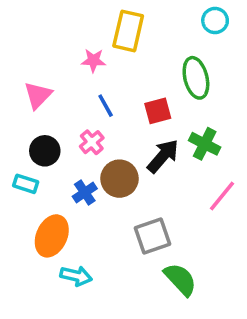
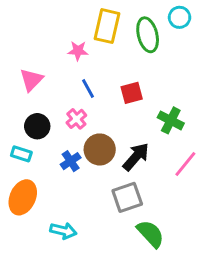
green ellipse: (196, 78) -> (148, 35), moved
black arrow: (163, 156) -> (136, 157), moved
orange ellipse: (52, 236) -> (23, 197), moved

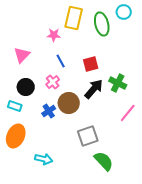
black arrow: (136, 157) -> (94, 89), moved

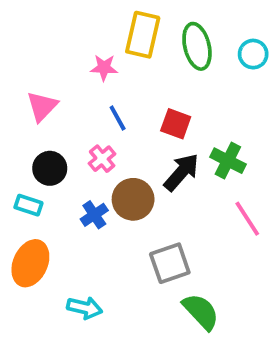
cyan circle: (124, 12) -> (253, 54), moved
red square: (91, 64) -> (176, 124), turned 35
pink line: (128, 113) -> (247, 219), turned -72

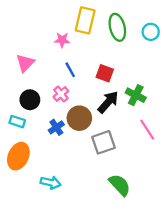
gray square: (170, 263) -> (104, 142), moved

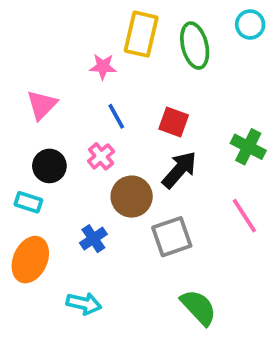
cyan circle: (151, 32) -> (250, 25), moved
green cross: (136, 95) -> (248, 147), moved
blue cross: (56, 127) -> (93, 239), moved

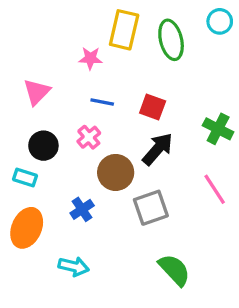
blue line: (116, 116) -> (102, 102), turned -50

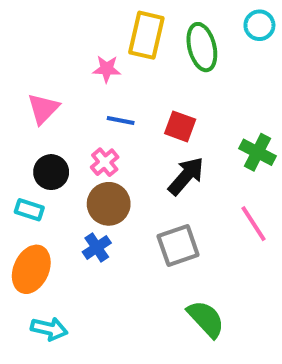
brown circle: (116, 172) -> (109, 204), moved
cyan arrow: (74, 266) -> (49, 329), moved

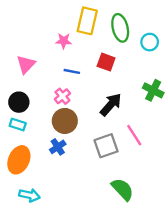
cyan circle: (259, 25) -> (150, 42), moved
red square: (180, 126) -> (106, 62), moved
black circle: (51, 172) -> (19, 102), moved
pink line: (253, 224) -> (134, 135), moved

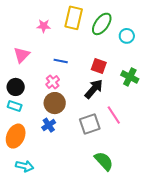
green ellipse: (120, 28) -> (102, 24), turned 50
pink star: (64, 41) -> (44, 26), moved
red square: (106, 62) -> (99, 66), moved

